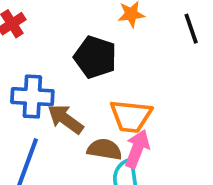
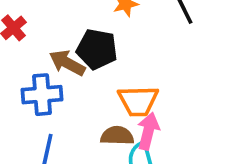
brown arrow: (65, 119) -> (67, 63), moved

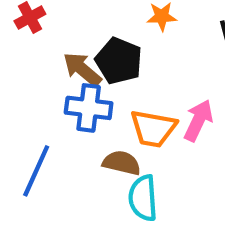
blue cross: (42, 95) -> (89, 108), moved
pink arrow: (148, 131) -> (198, 120), moved

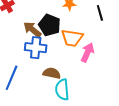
orange trapezoid: (153, 129) -> (72, 38), moved

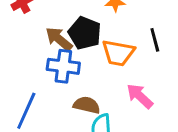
black line: (100, 13) -> (155, 40), moved
pink arrow: (88, 53) -> (140, 96), moved, turned -72

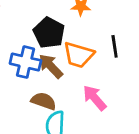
brown arrow: (59, 39) -> (51, 66), moved

